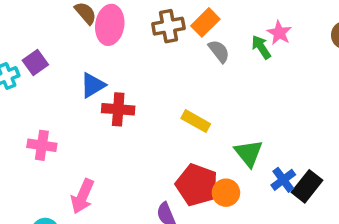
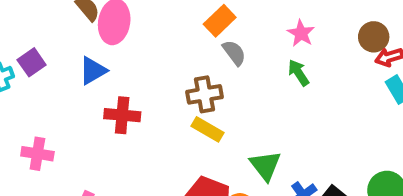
brown cross: (168, 26) -> (204, 94), moved
green arrow: (261, 47) -> (298, 73), moved
blue triangle: (93, 85) -> (93, 71), moved

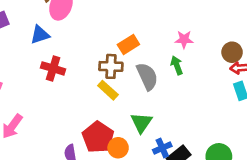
orange rectangle: (220, 21) -> (128, 44), moved
pink star: (301, 33) -> (184, 39), turned 30
gray semicircle: (234, 53) -> (147, 76), moved, size x1.5

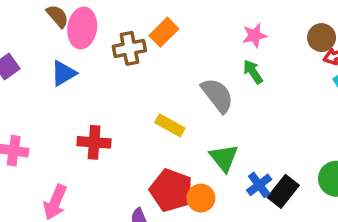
orange rectangle: (128, 44) -> (164, 32), moved
brown cross: (111, 66) -> (129, 48), moved
red cross: (53, 68) -> (94, 142), moved

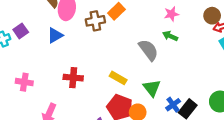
green arrow: (253, 72) -> (170, 36), turned -32
yellow rectangle: (170, 125) -> (118, 78), moved

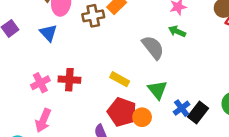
blue triangle: (55, 35) -> (48, 33), turned -42
pink cross: (24, 82) -> (40, 83), moved, turned -35

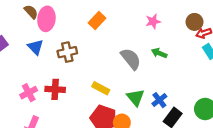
brown cross: (93, 16) -> (67, 52), moved
green arrow: (177, 31) -> (159, 53), moved
blue cross: (182, 108) -> (159, 100), moved

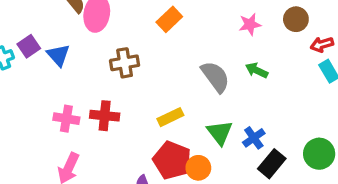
brown circle: (194, 22) -> (296, 19), moved
blue triangle: (35, 47) -> (58, 55), moved
yellow rectangle: (101, 88) -> (170, 117), turned -56
pink cross: (29, 93) -> (66, 119), turned 35

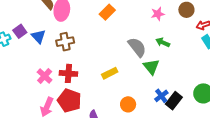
brown cross: (125, 63) -> (65, 42), moved
pink cross: (66, 119) -> (45, 76), turned 35
green triangle: (220, 132) -> (151, 67), moved
blue cross: (254, 138) -> (161, 96), moved
red pentagon: (172, 160) -> (69, 101), moved

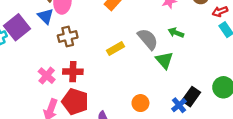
purple square: (20, 31) -> (17, 27), size x1.6
blue triangle: (38, 36) -> (46, 16), moved
yellow rectangle: (110, 73) -> (115, 48), moved
blue cross: (161, 96) -> (179, 105), moved

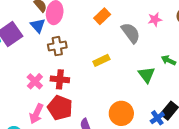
green arrow: (176, 33) -> (169, 60), moved
gray semicircle: (148, 39) -> (131, 33), moved
orange circle: (140, 103) -> (121, 113), size x1.5

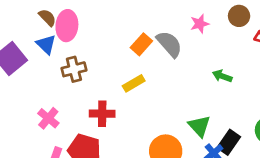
orange rectangle: (102, 16) -> (141, 44), moved
green triangle: (147, 75) -> (199, 126), moved
red cross: (60, 79) -> (102, 114), moved

